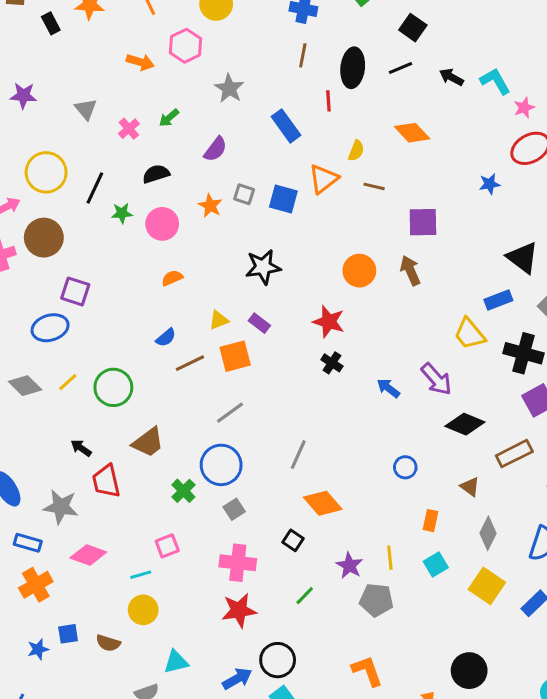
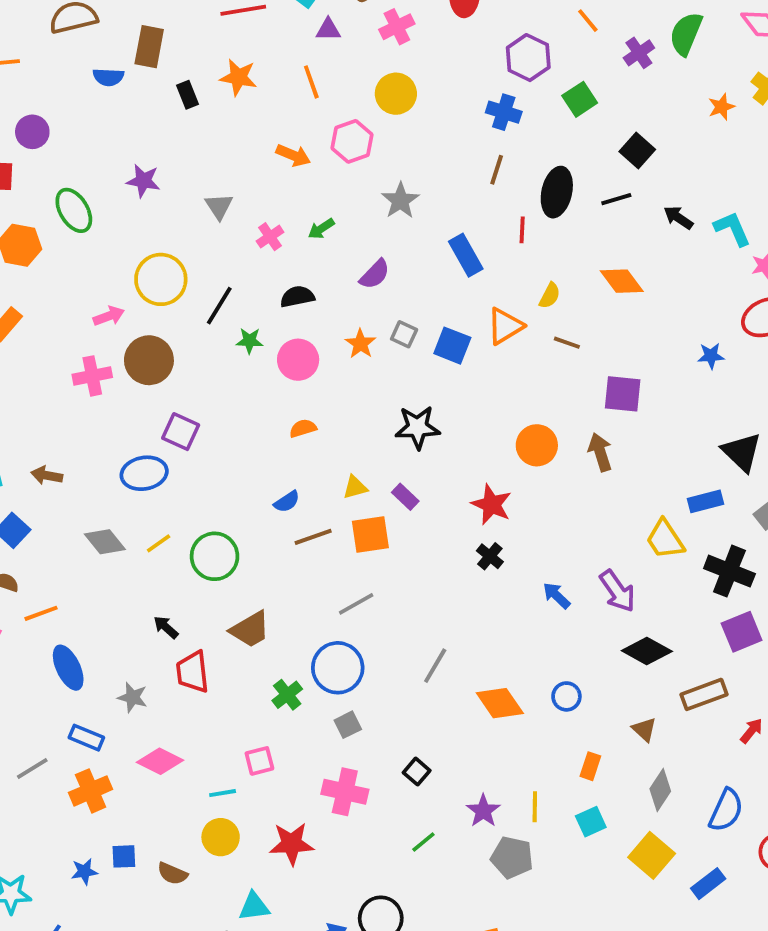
orange diamond: (323, 503) -> (500, 703), moved
gray star: (61, 507) -> (132, 697), size x0.7
red star: (239, 610) -> (292, 844), moved

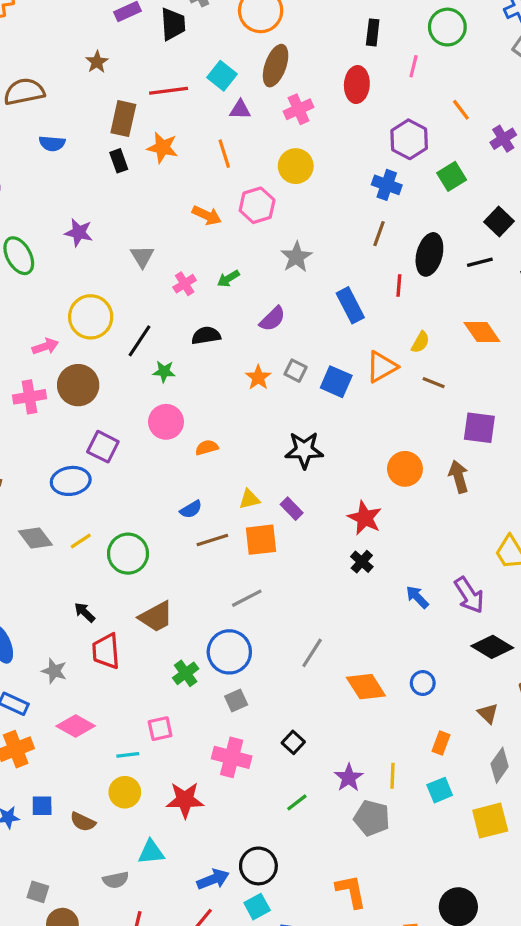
brown rectangle: (149, 47) -> (123, 119), moved
pink circle: (298, 360) -> (166, 422), moved
yellow square: (652, 855) -> (490, 821), turned 33

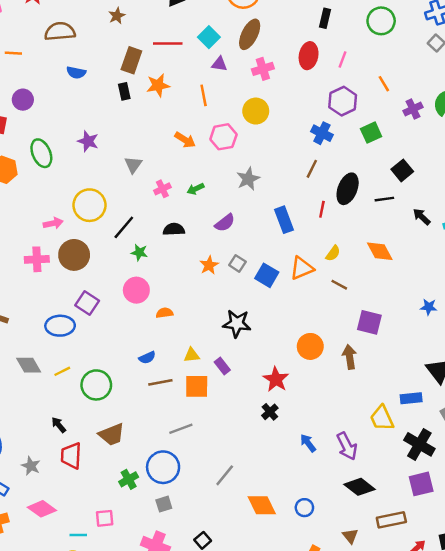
pink line: (414, 66) -> (342, 59), moved
orange star: (162, 148) -> (158, 85), turned -30

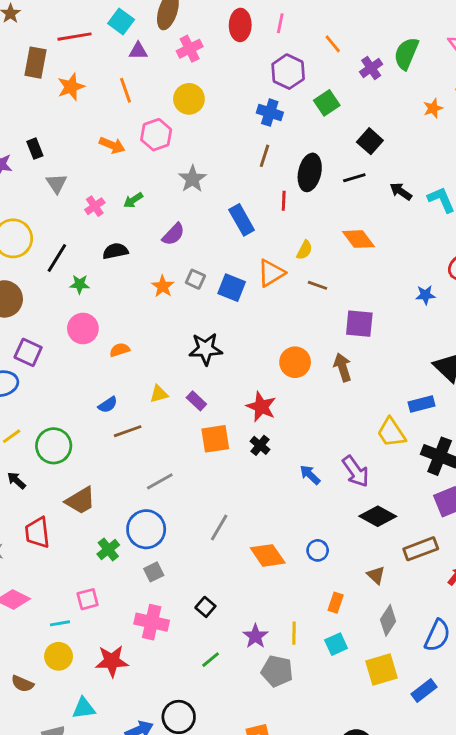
black rectangle: (124, 91) -> (35, 149), moved
orange square: (197, 386) -> (215, 439), moved
black arrow: (59, 425) -> (16, 480), moved

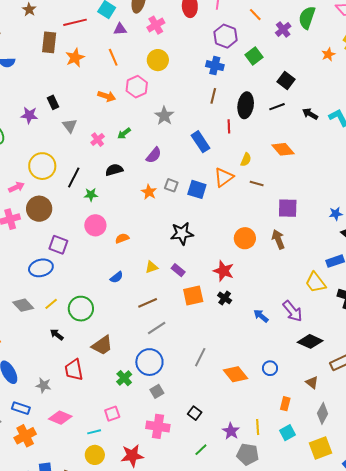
blue star: (425, 295) -> (336, 214), moved
brown line: (128, 431) -> (148, 303), moved

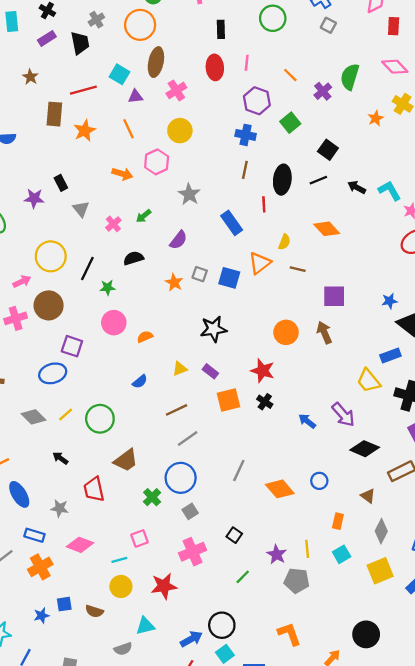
black arrow: (57, 335) -> (60, 458), moved
pink cross: (158, 426) -> (193, 552), turned -30

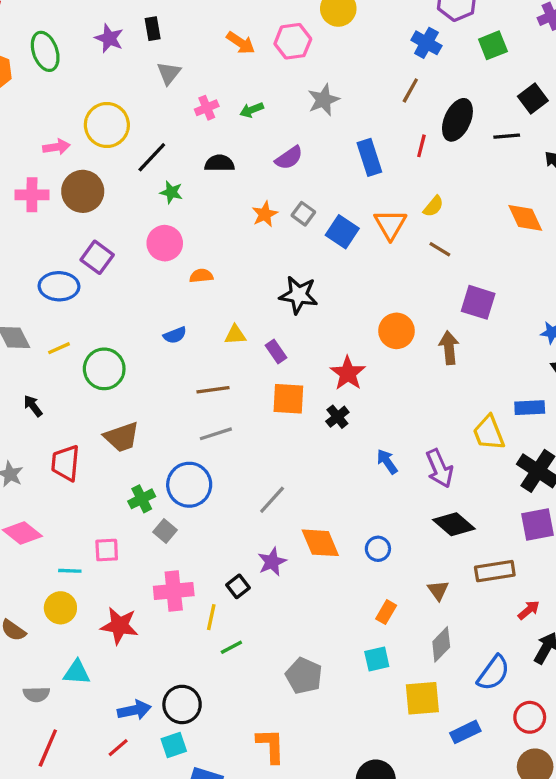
orange diamond: (327, 229) -> (525, 218), moved
orange triangle: (260, 263) -> (390, 224), turned -40
gray square: (190, 511) -> (165, 531), moved, turned -35
yellow line: (307, 549) -> (211, 617), moved
purple star: (277, 554) -> (272, 562), moved

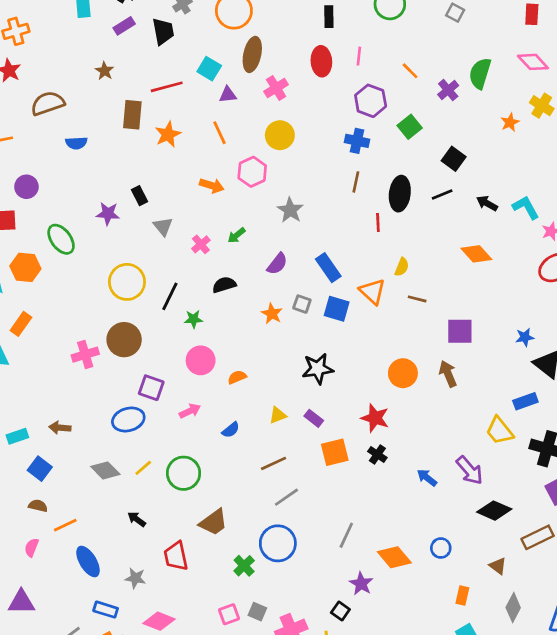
pink arrow: (56, 147) -> (190, 411), moved
blue rectangle: (369, 157) -> (328, 268), moved
gray square: (165, 531) -> (257, 612), moved

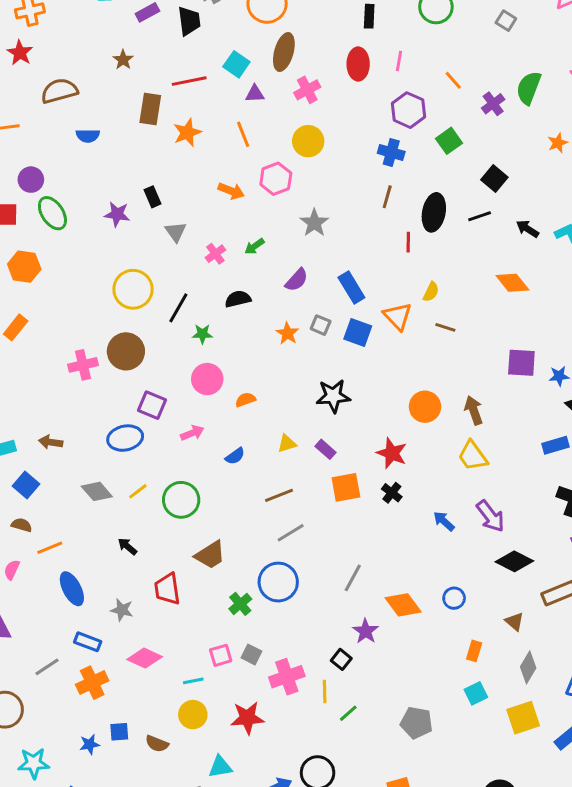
green ellipse: (61, 239) -> (52, 213), moved
purple square: (460, 331) -> (521, 363), moved
yellow trapezoid: (500, 431) -> (473, 456), moved

